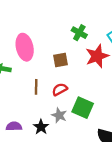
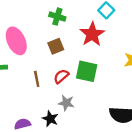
green cross: (79, 33) -> (57, 17), moved
green square: (83, 108) -> (87, 71), moved

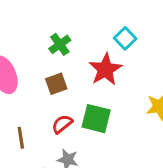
green cross: (57, 17) -> (60, 44), turned 35
brown line: (37, 79) -> (21, 138), moved

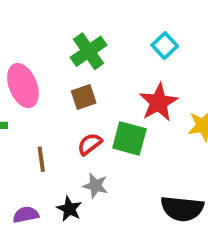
green cross: (60, 44) -> (89, 51), size x1.4
red star: (105, 69) -> (159, 102), moved

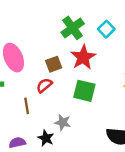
green cross: (89, 51) -> (73, 28), moved
red star: (159, 102) -> (83, 57), moved
red semicircle: (90, 144) -> (44, 85), moved

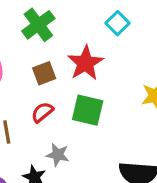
green cross: (73, 28) -> (38, 25), moved
red semicircle: (44, 85) -> (42, 112), moved

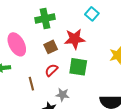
green cross: (38, 25) -> (45, 19), turned 30
red star: (85, 63) -> (75, 39), turned 30

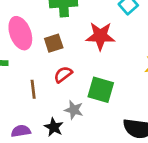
brown square: (51, 47) -> (54, 43), moved
green square: (78, 67) -> (101, 90), moved

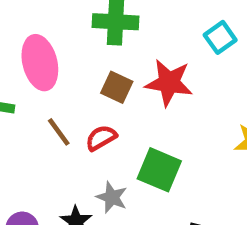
brown square: (54, 43) -> (117, 87), moved, turned 36
brown line: (33, 89) -> (59, 132), moved, turned -36

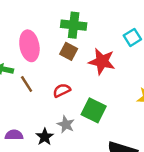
brown square: (117, 87) -> (69, 51), moved
brown line: (59, 132) -> (27, 84), moved

